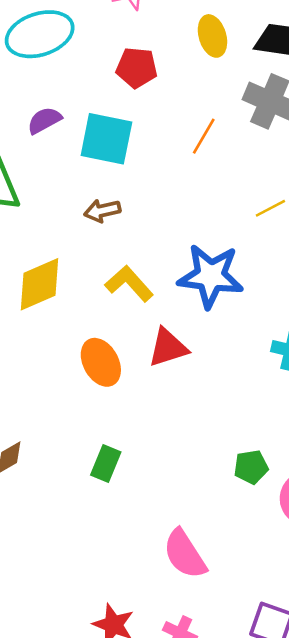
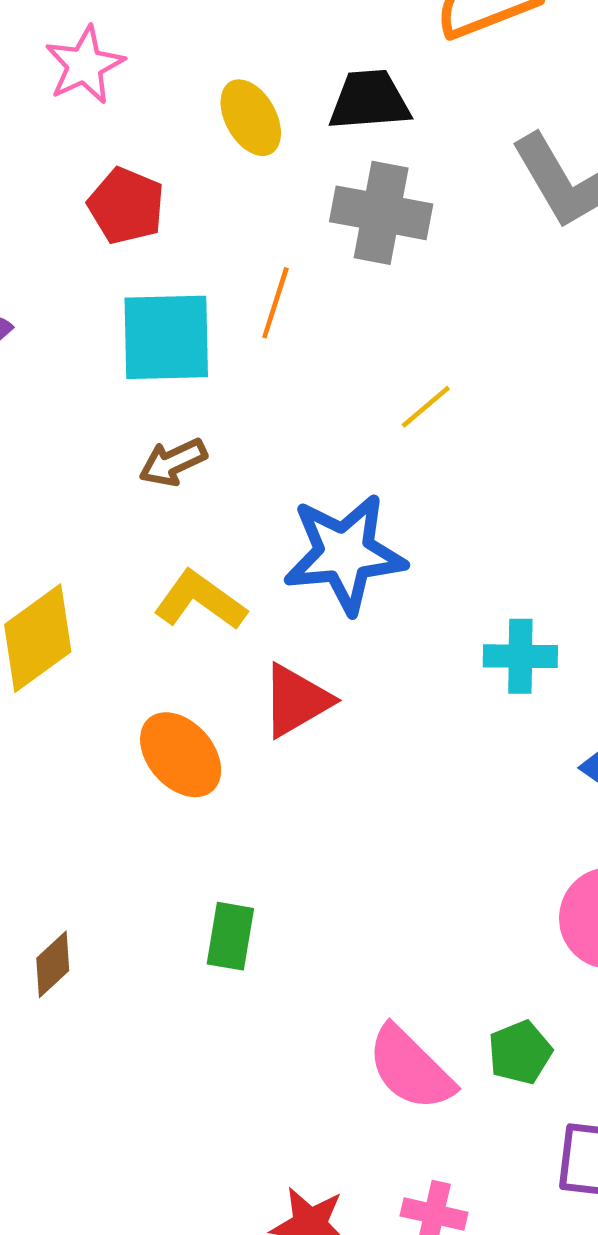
red pentagon: (137, 68) -> (126, 206), turned 30
cyan square: (106, 139) -> (166, 337), moved
brown arrow: (102, 211) -> (173, 462), moved
green pentagon: (251, 467) -> (520, 1052), moved

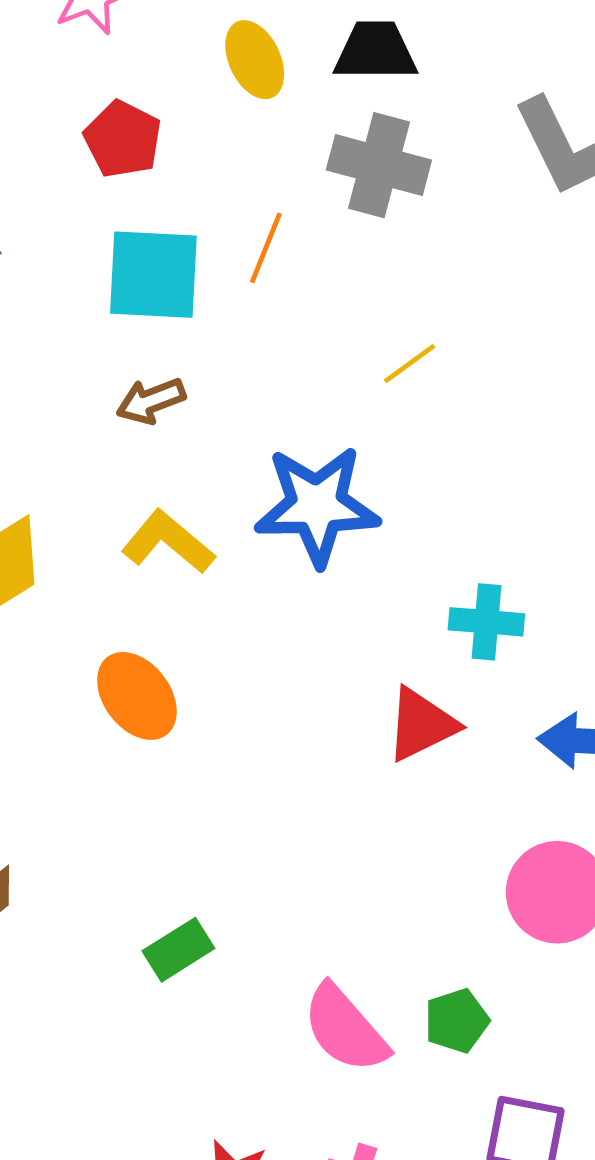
red triangle: (296, 701) -> (421, 725), moved
green rectangle: (230, 936) -> (178, 950), moved, turned 44

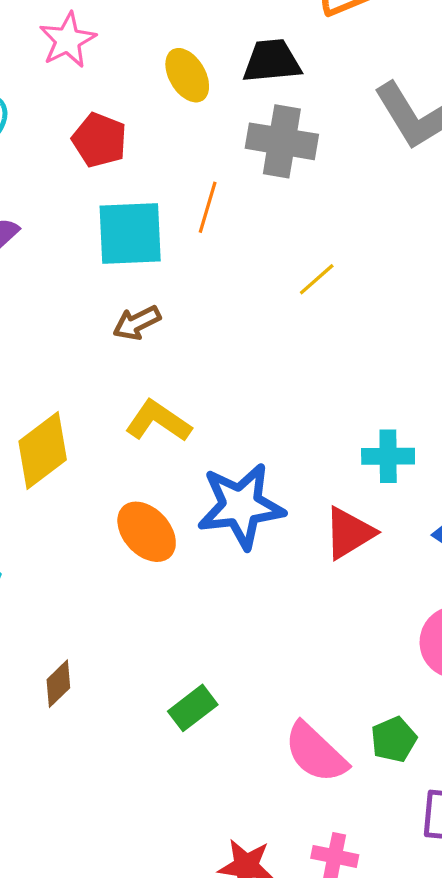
blue star: (317, 506) -> (241, 506), moved

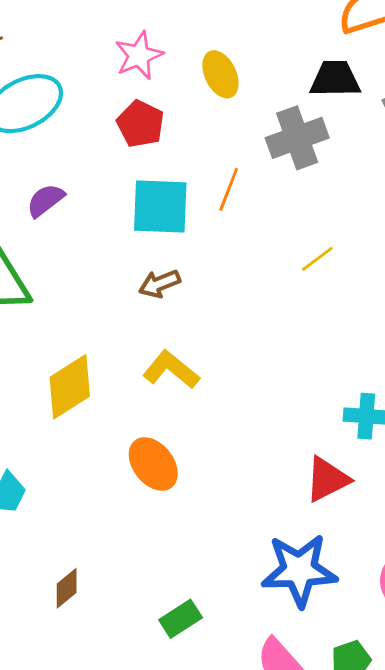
pink star: (68, 40) -> (139, 55), moved
black trapezoid: (272, 61) -> (335, 79), moved
gray cross: (282, 141) -> (297, 138), turned -34
blue star: (241, 506) -> (299, 570), moved

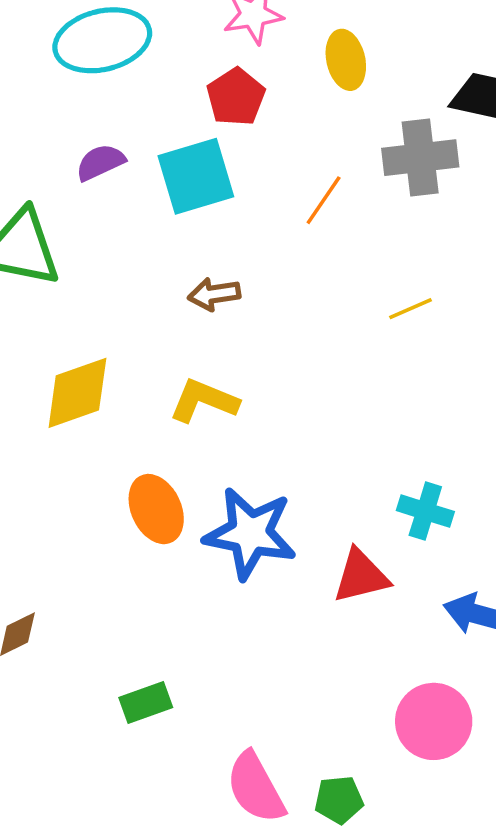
cyan square: (160, 206) -> (196, 176), moved, turned -32
yellow L-shape: (171, 370) -> (204, 401), turned -30
blue star: (299, 570) -> (250, 533), moved

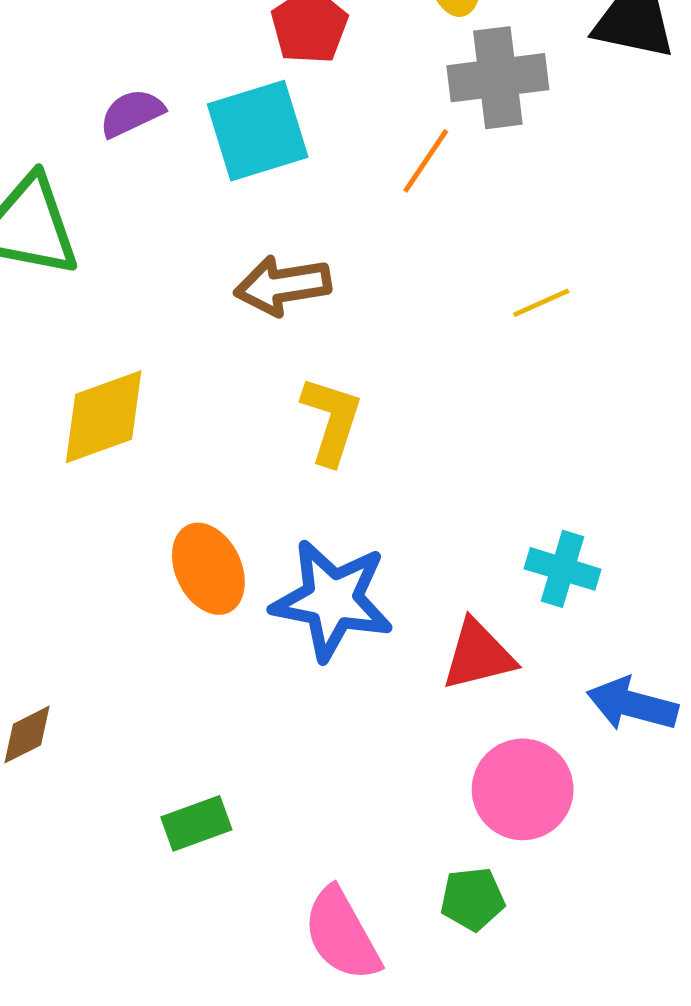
gray cross: (420, 158) -> (498, 78), moved
brown arrow: (214, 294) -> (283, 285), size x1.4
yellow L-shape: (204, 401) -> (331, 420), moved, turned 86
pink circle: (434, 721) -> (523, 789), moved
green pentagon: (339, 800) -> (472, 899), moved

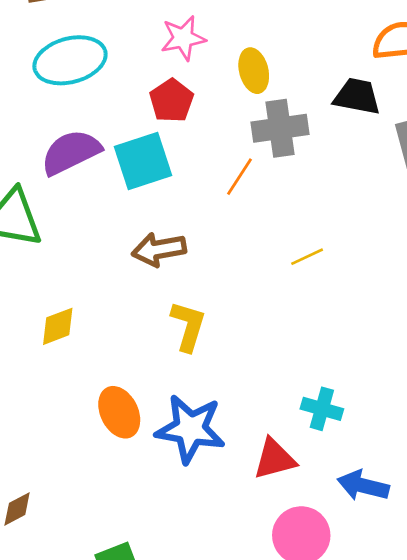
purple semicircle: (132, 113) -> (71, 152), size x1.6
yellow diamond: (104, 417) -> (58, 326), size x0.7

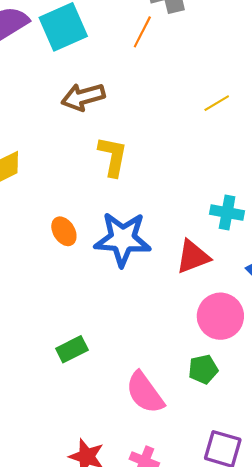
yellow line: (307, 257) -> (217, 103), moved
orange ellipse: (119, 412) -> (64, 231), size x0.7

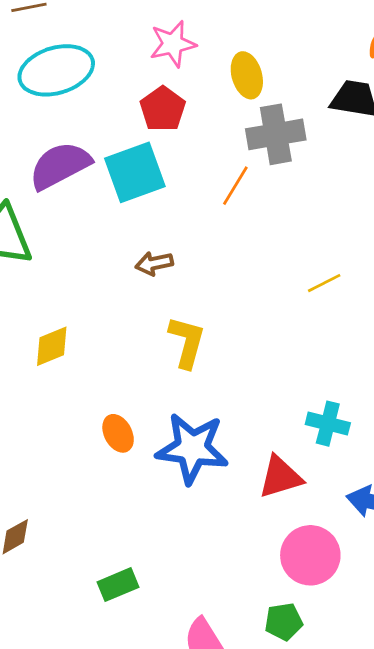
brown arrow: (83, 97) -> (154, 263), size x0.7

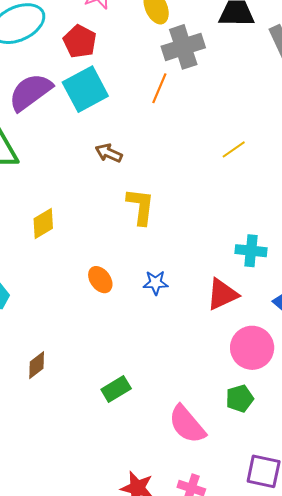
red pentagon: (163, 109) -> (80, 41), moved
brown arrow: (154, 263) -> (109, 153), turned 44
blue star: (192, 448) -> (156, 283), size x0.5

